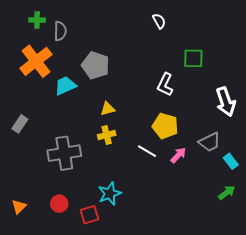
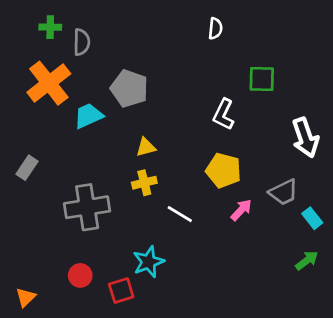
white semicircle: (159, 21) -> (215, 28), turned 35
white line: (147, 151) -> (180, 214), moved
orange triangle: (19, 207) -> (26, 297), moved

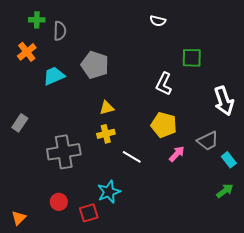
white semicircle: (215, 28) -> (158, 21), turned 98
orange cross: (49, 83) -> (27, 52), moved, size x0.6
cyan trapezoid: (88, 116) -> (54, 76), moved

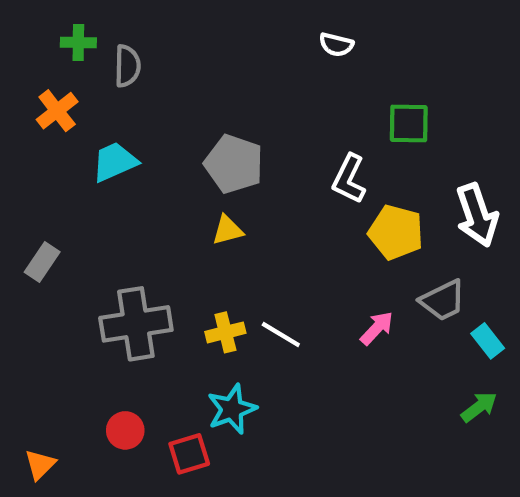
gray pentagon: (95, 65) -> (234, 164), moved
yellow pentagon: (164, 125) -> (396, 232), moved
yellow cross: (106, 134) -> (225, 332), moved

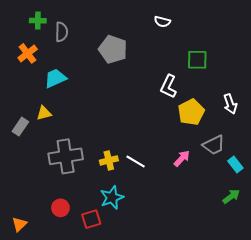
gray pentagon: (234, 164) -> (113, 49), moved
white arrow: (477, 215) -> (230, 104), size x0.7
yellow triangle: (228, 230) -> (44, 113), moved
yellow pentagon: (396, 232) -> (191, 112), turned 30

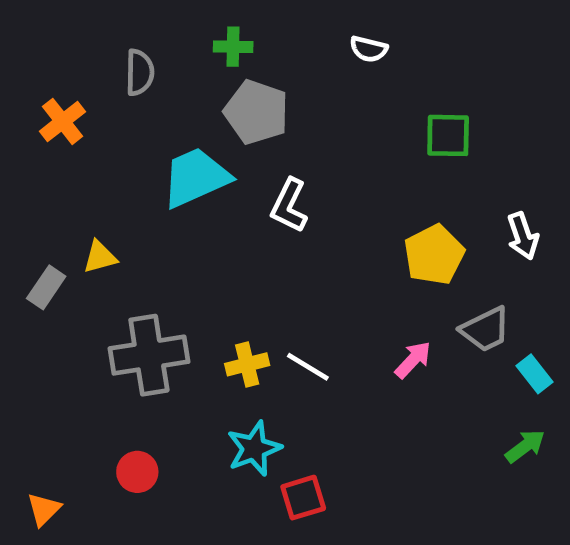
green cross: (38, 21) -> (233, 47), moved
cyan trapezoid: (55, 78) -> (196, 178), moved, size x1.4
white L-shape: (168, 86) -> (289, 206), moved
red square: (91, 219) -> (303, 498), moved

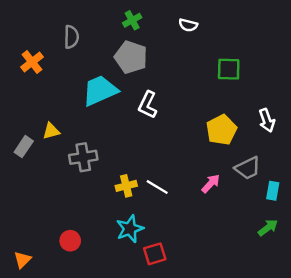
green cross: (233, 47) -> (132, 20), moved, turned -30
gray cross: (149, 355) -> (83, 157), moved, size x0.7
cyan rectangle: (534, 374) -> (273, 191), turned 48

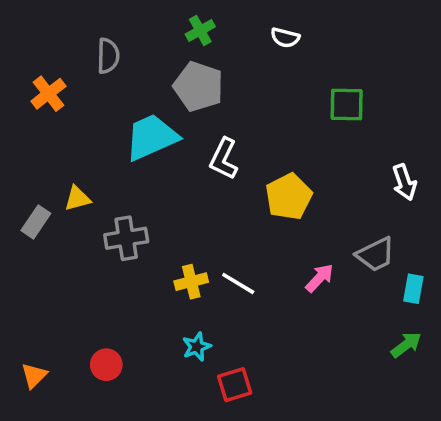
yellow pentagon: (222, 130) -> (289, 197), moved
cyan star: (130, 229) -> (197, 347), size x0.7
orange triangle: (23, 260) -> (34, 376), moved

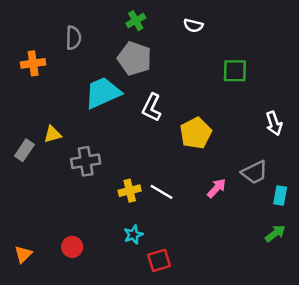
orange cross: (48, 94) -> (33, 63), turned 30

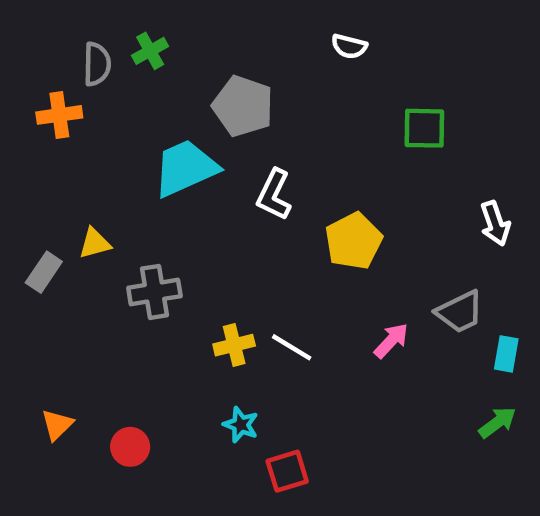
green cross: (136, 21) -> (150, 51), moved
gray semicircle: (73, 38) -> (97, 64), moved
cyan star: (133, 235) -> (241, 425), turned -30
orange triangle: (23, 254) -> (57, 425), moved

